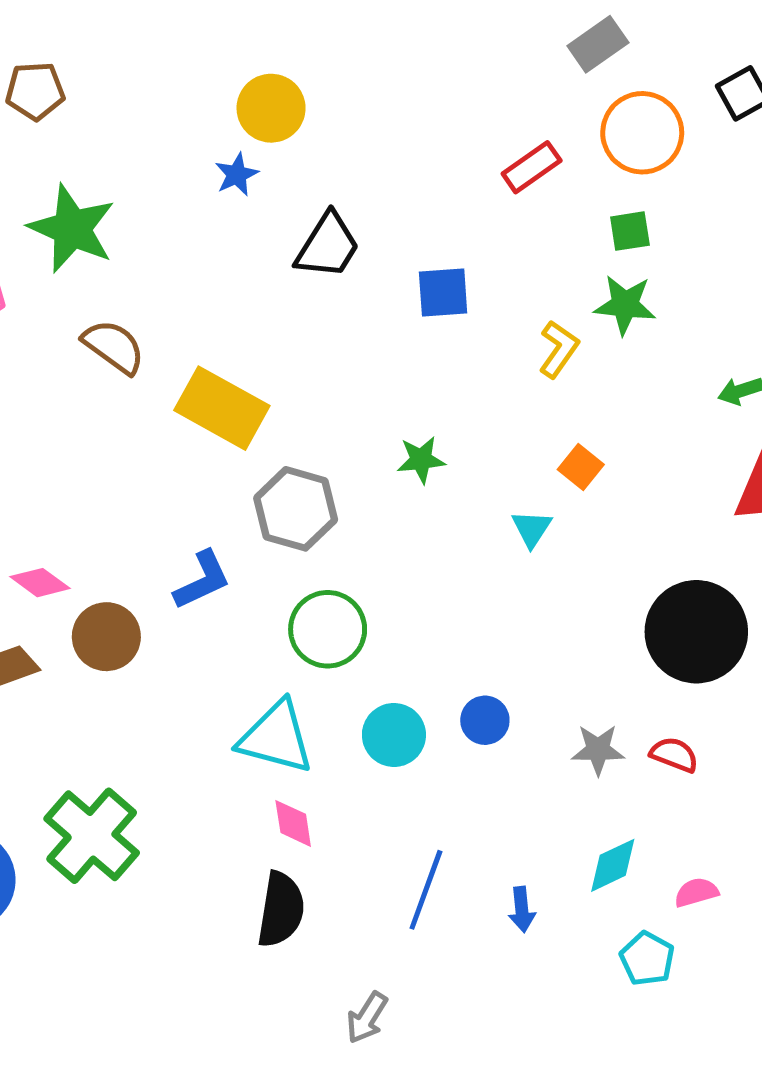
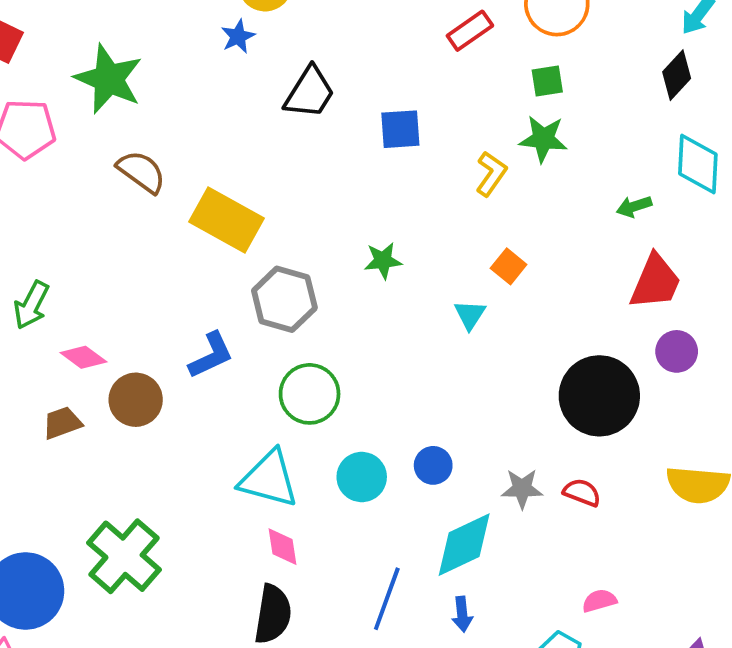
cyan diamond: (613, 865) -> (464, 545), moved, size x1.5

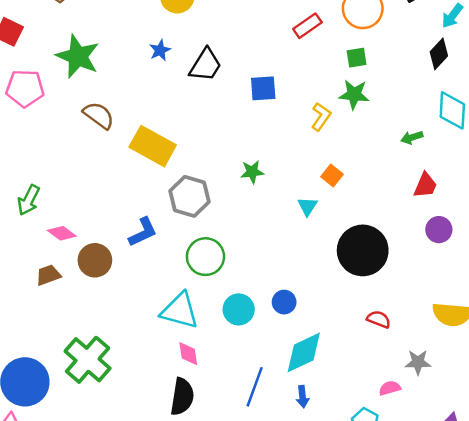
blue star: (238, 36) -> (160, 50), moved
red trapezoid: (655, 282) -> (425, 185), size x0.7
black circle: (599, 396) -> (363, 250), moved
gray star: (522, 489) -> (418, 362), moved

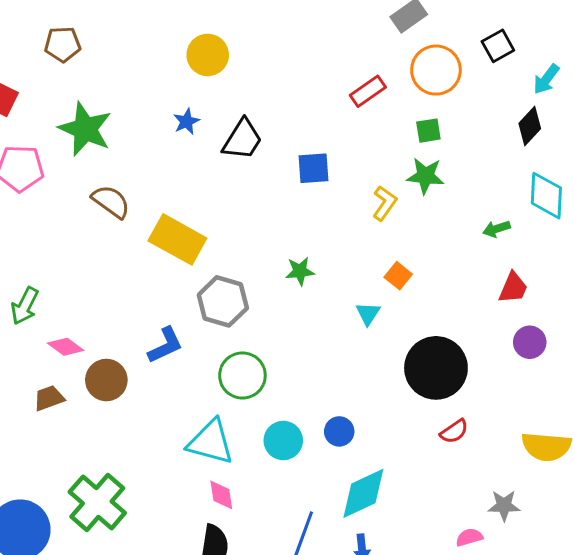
red semicircle: (379, 319) -> (454, 431), moved, turned 125

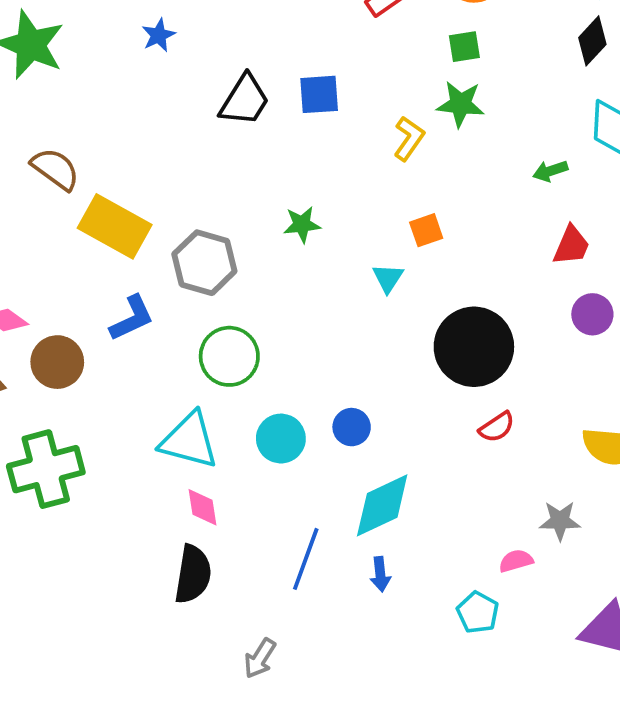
black trapezoid: (242, 140) -> (245, 100), moved
brown semicircle: (111, 202) -> (55, 169), moved
yellow rectangle: (177, 239) -> (115, 226), moved
orange square: (398, 276) -> (426, 230), turned 32
green cross: (97, 502) -> (46, 469), moved, turned 34

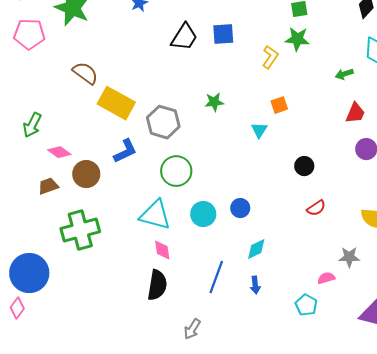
black circle: (474, 347) -> (304, 166), size x0.5
cyan diamond: (382, 505) -> (256, 249), size x0.6

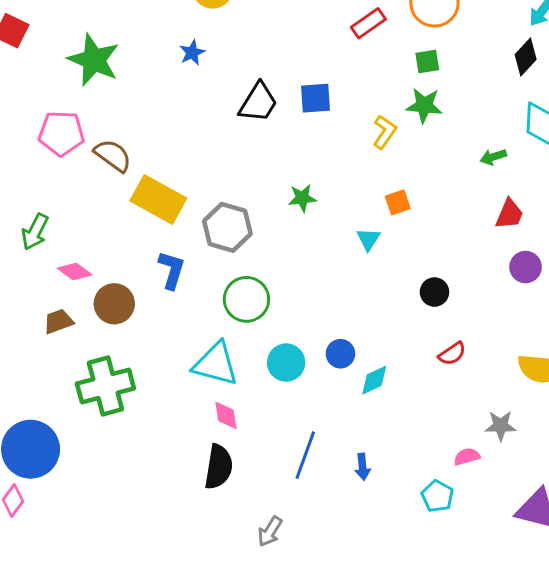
pink pentagon: (29, 34) -> (61, 133), moved
blue L-shape: (125, 151) -> (172, 270), turned -48
cyan diamond: (256, 249) -> (374, 380), moved

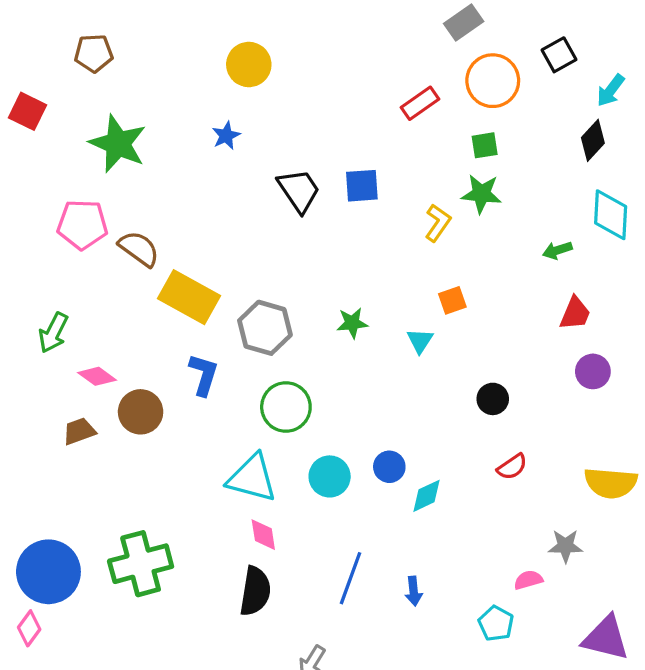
black trapezoid: (258, 103) -> (299, 191), turned -66
green star: (302, 198) -> (352, 323), moved
green cross: (105, 386) -> (141, 564), moved

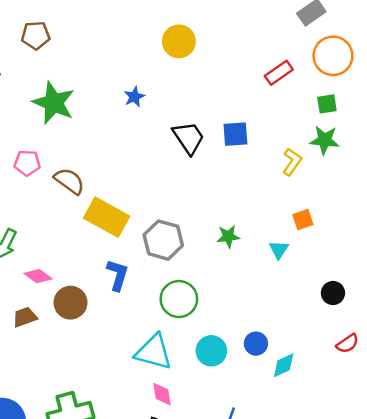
yellow circle: (249, 65) -> (179, 41), moved
pink pentagon: (82, 224) -> (27, 163), size x0.7

